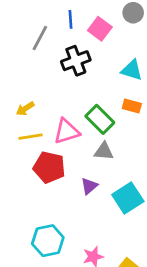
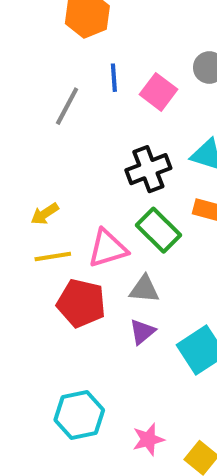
black cross: (76, 61) -> (148, 169), moved
gray triangle: (104, 151) -> (144, 289), moved

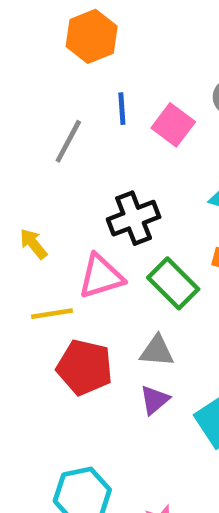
black cross: (148, 169) -> (134, 218), moved
yellow arrow: (45, 214) -> (33, 244), moved, turned 84
pink triangle: (108, 248) -> (101, 276), moved

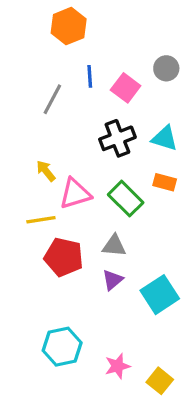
black cross: (134, 218) -> (117, 138), moved
yellow arrow: (33, 244) -> (46, 171), moved

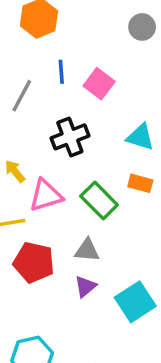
gray circle: (166, 68) -> (142, 27), moved
black cross: (117, 138) -> (70, 137), moved

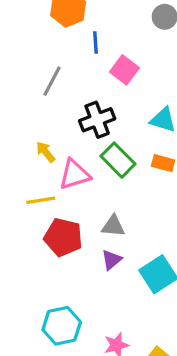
blue line: (61, 72) -> (95, 43), moved
green rectangle: (99, 200) -> (118, 160), moved

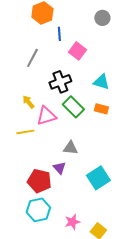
red pentagon: (63, 237) -> (39, 181), moved
purple triangle: (112, 260) -> (59, 168), moved, turned -32

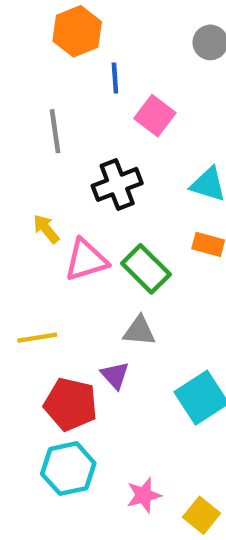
gray line: (32, 58) -> (55, 131), turned -36
green rectangle: (73, 107) -> (146, 269), moved
yellow line: (25, 132) -> (37, 338), moved

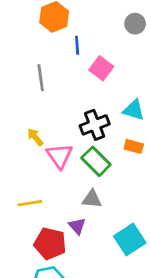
black cross: (117, 184) -> (95, 125), moved
pink triangle: (86, 260) -> (59, 156), turned -48

